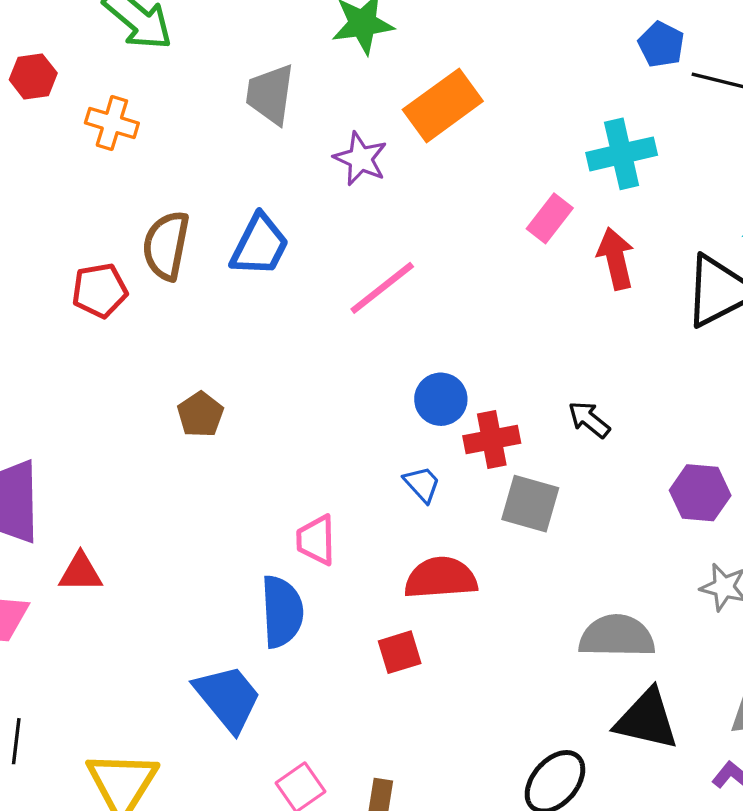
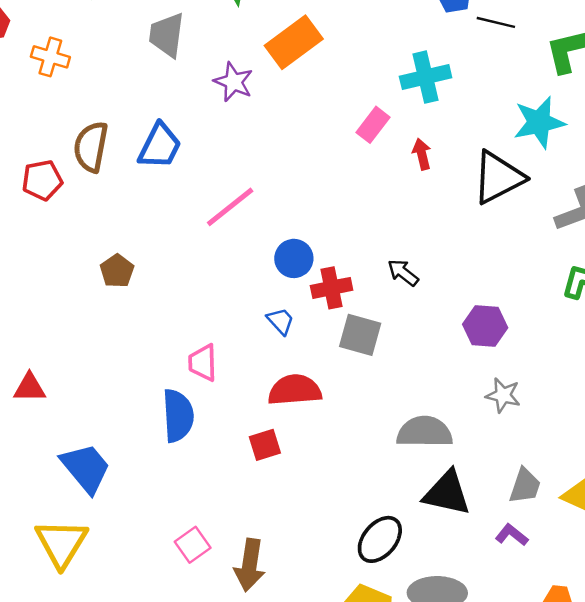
red arrow: (616, 259) -> (422, 154), size x0.7
pink line: (382, 288) -> (230, 207), moved
blue trapezoid: (228, 698) -> (86, 468), moved

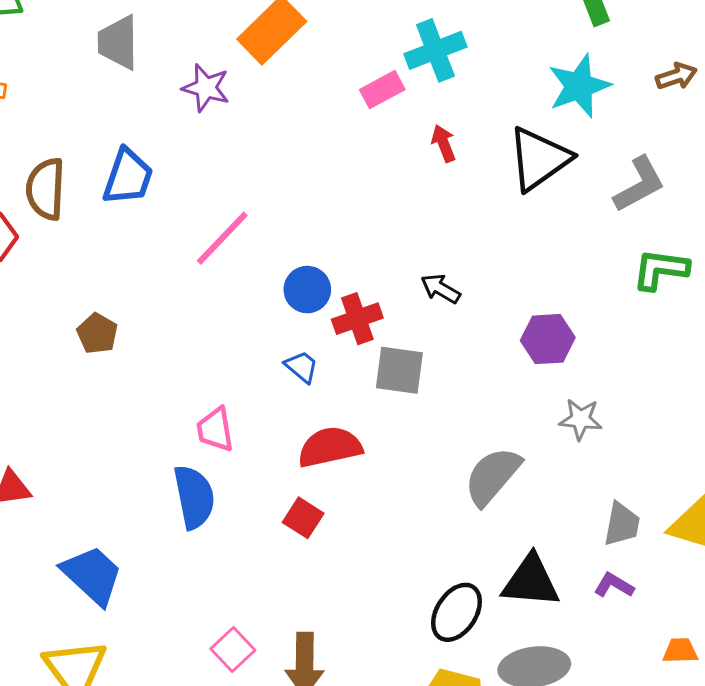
pink rectangle: (373, 125) -> (382, 90), moved, turned 32
gray semicircle: (425, 432) -> (493, 476), turned -42
red square: (265, 445) -> (303, 518), turned -32
black triangle: (447, 493) -> (531, 581), moved

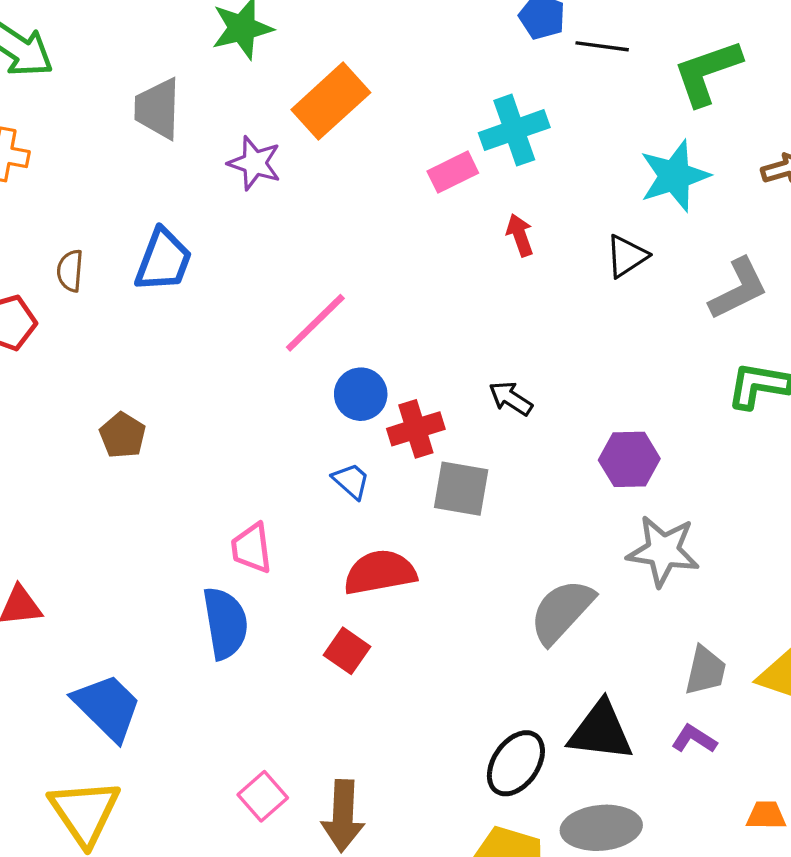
black triangle: (539, 159) -> (627, 256), size x0.6
brown semicircle: (46, 189) -> (70, 271), size x0.6
pink line: (222, 238) -> (315, 323), moved
gray star: (581, 419) -> (663, 551), size x1.5

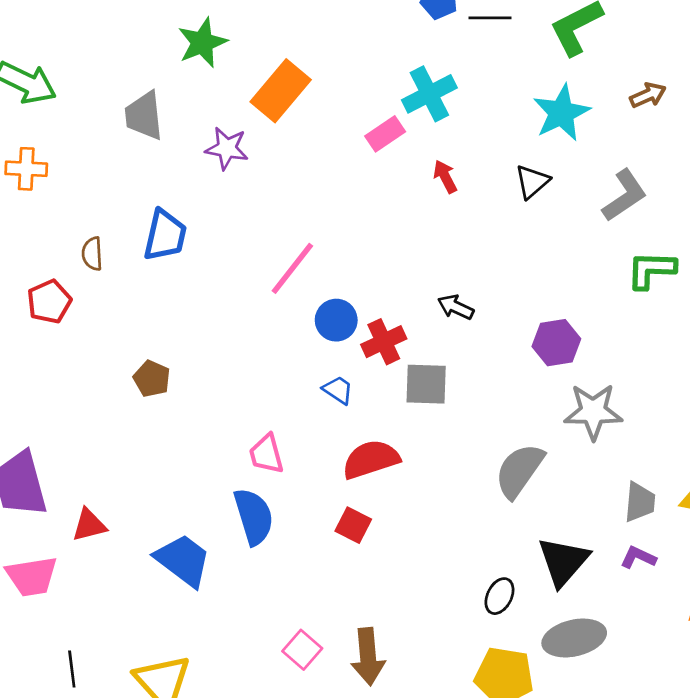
blue trapezoid: (107, 707) -> (183, 560), moved
black triangle: (601, 731) -> (563, 561), turned -48
black ellipse: (516, 763) -> (499, 596), size x0.7

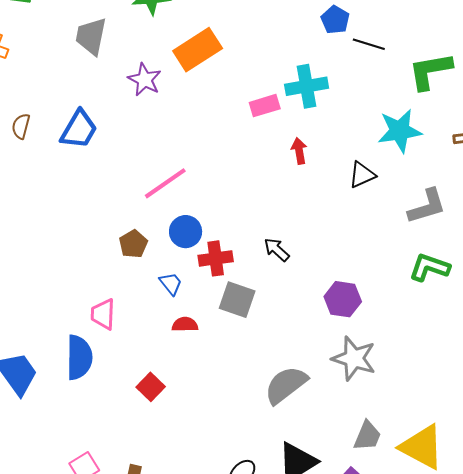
brown pentagon: (152, 379) -> (133, 244), moved
red semicircle: (371, 459) -> (185, 325), moved, size x0.6

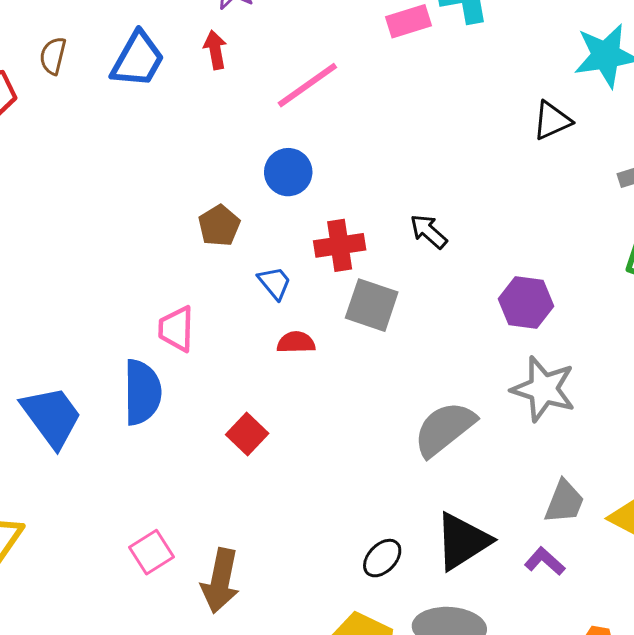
red arrow: (299, 151) -> (215, 50), moved
pink line: (165, 183) -> (307, 85), moved
blue circle: (186, 232) -> (288, 172), moved

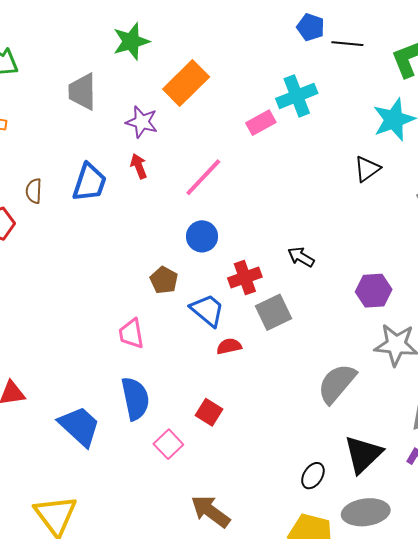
blue trapezoid: (275, 283) -> (207, 310), size x1.5
gray square: (372, 305) -> (274, 312), turned -33
pink trapezoid: (176, 329) -> (131, 334), moved
pink square: (152, 552) -> (168, 444), moved
brown arrow: (220, 581) -> (210, 511), turned 126

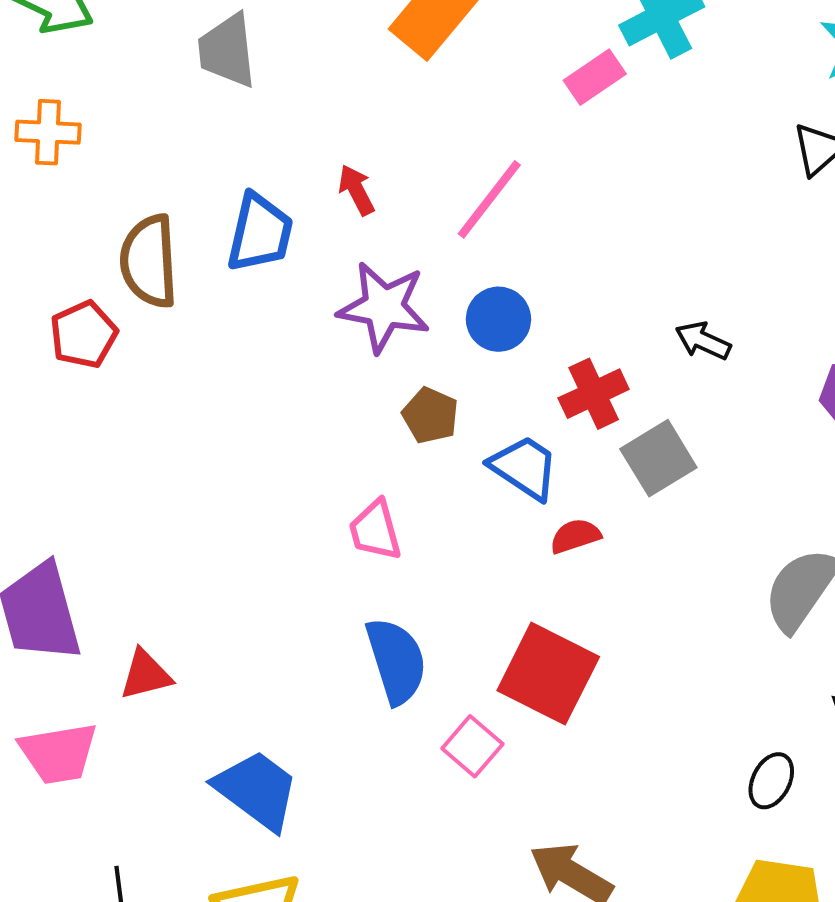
purple star: (142, 122) -> (384, 307), moved, size x1.4
brown semicircle: (34, 191) -> (149, 261), size x1.8
red square: (209, 412) -> (548, 674), size x1.8
blue trapezoid: (79, 426) -> (257, 790), moved

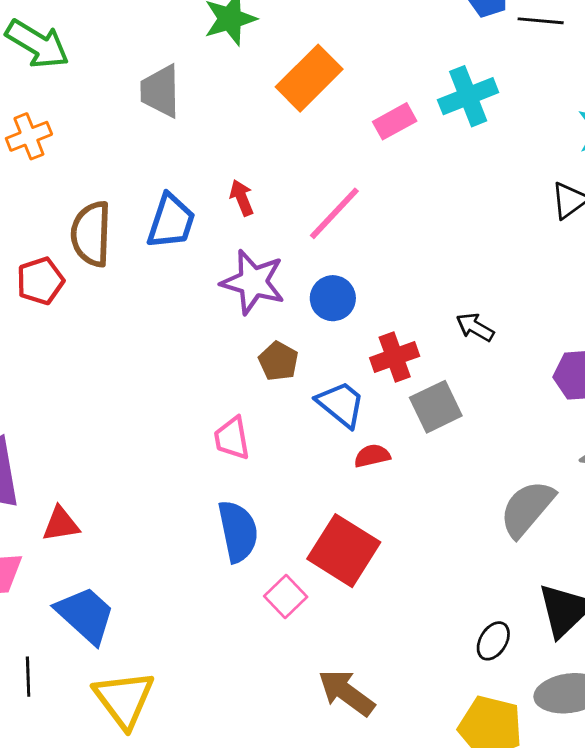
pink rectangle: (595, 77) -> (395, 121), moved
orange cross: (48, 132) -> (29, 136), turned -30
blue trapezoid: (257, 790) -> (85, 615), moved

